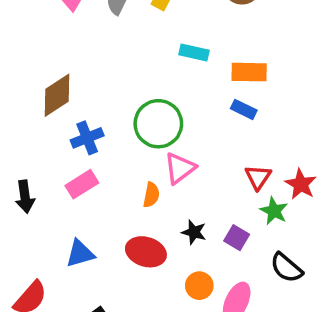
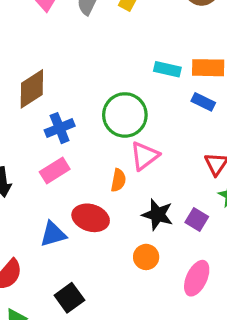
cyan rectangle: (194, 53) -> (167, 69), moved
black star: (194, 232) -> (158, 215), size x1.4
red ellipse: (146, 252) -> (91, 218), moved
orange circle: (199, 286) -> (146, 257), moved

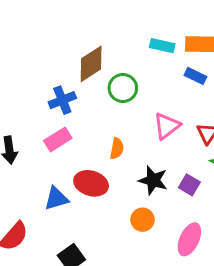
brown diamond: (32, 89) -> (91, 64), moved
green circle: (125, 115) -> (123, 88), size x0.7
pink triangle: (144, 156) -> (167, 126), moved

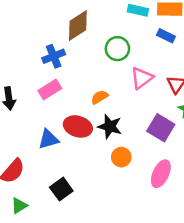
green circle: (123, 88) -> (117, 49), moved
orange semicircle: (117, 149) -> (100, 97), turned -132
black star: (153, 180) -> (110, 126), moved
purple square: (189, 185) -> (161, 128), size x1.5

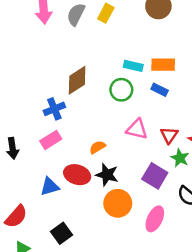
green circle: (117, 49) -> (121, 90), moved
pink triangle: (142, 78) -> (137, 129), turned 50
orange circle: (121, 157) -> (118, 203), size x1.5

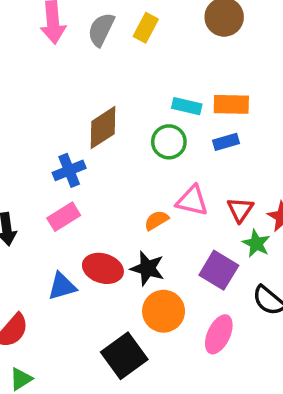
blue rectangle: (160, 90) -> (226, 142), turned -42
orange semicircle: (97, 147) -> (156, 220), moved
black square: (62, 233) -> (124, 356), moved, size x1.4

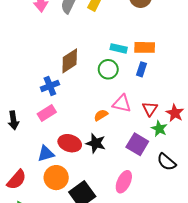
blue rectangle: (226, 142) -> (142, 69), turned -56
orange circle: (164, 311) -> (56, 178), moved
pink ellipse: (219, 334) -> (124, 182), moved

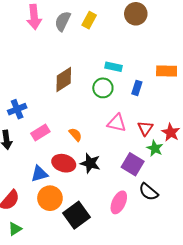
orange rectangle: (145, 47) -> (167, 71), moved
blue cross: (50, 86) -> (17, 109), moved
orange semicircle: (101, 115) -> (75, 135), moved, turned 80
black semicircle: (167, 162) -> (149, 192), moved

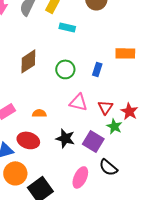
cyan rectangle: (114, 67) -> (67, 27), moved
orange semicircle: (75, 135) -> (39, 113), turned -48
black star: (90, 163) -> (65, 138), moved

